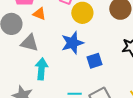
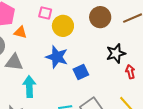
blue star: (72, 43) -> (57, 57), turned -30

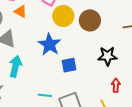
brown circle: (100, 17) -> (90, 20), moved
red arrow: (130, 72) -> (116, 85), moved

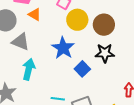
black star: (107, 56) -> (105, 53), moved
blue square: (69, 65) -> (82, 69), turned -35

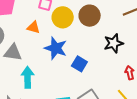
orange triangle: (35, 15) -> (33, 27), moved
black star: (105, 53) -> (114, 43), moved

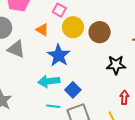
blue square: (79, 64) -> (73, 90), moved
cyan arrow: (28, 77) -> (49, 81), moved, turned -110

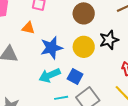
yellow circle: (73, 27) -> (84, 47), moved
blue star: (59, 55) -> (51, 48), turned -30

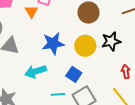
orange triangle: (28, 28) -> (31, 12), moved, turned 40
cyan arrow: (50, 75) -> (36, 71), moved

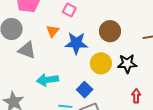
orange triangle: (31, 12) -> (53, 31), moved
blue star: (53, 43) -> (76, 43), moved

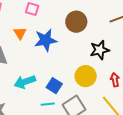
yellow circle: (101, 63) -> (86, 76), moved
blue square: (85, 90) -> (54, 86), moved

